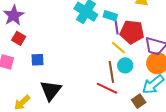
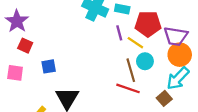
purple line: (117, 28) -> (119, 33), moved

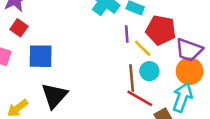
blue square: (49, 66) -> (41, 56), size x1.5
cyan arrow: (178, 78) -> (182, 97), turned 145
red line: (128, 88) -> (140, 98), moved

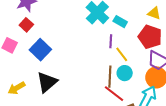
red pentagon: (161, 30) -> (150, 37), moved
blue square: (41, 56) -> (40, 50), turned 35

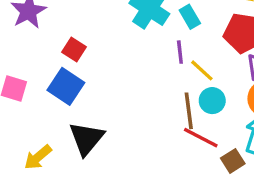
cyan rectangle: (120, 22) -> (190, 17), turned 40
red square: (26, 25) -> (74, 49), moved

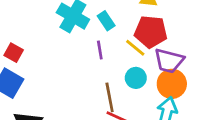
yellow line: (202, 70) -> (135, 48), moved
cyan circle: (212, 101) -> (136, 78), moved

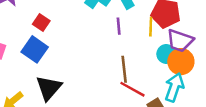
yellow line: (135, 48) -> (151, 27), turned 48
cyan circle: (136, 78) -> (166, 54), moved

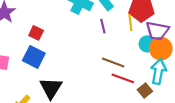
brown line: (124, 69) -> (113, 62), turned -55

